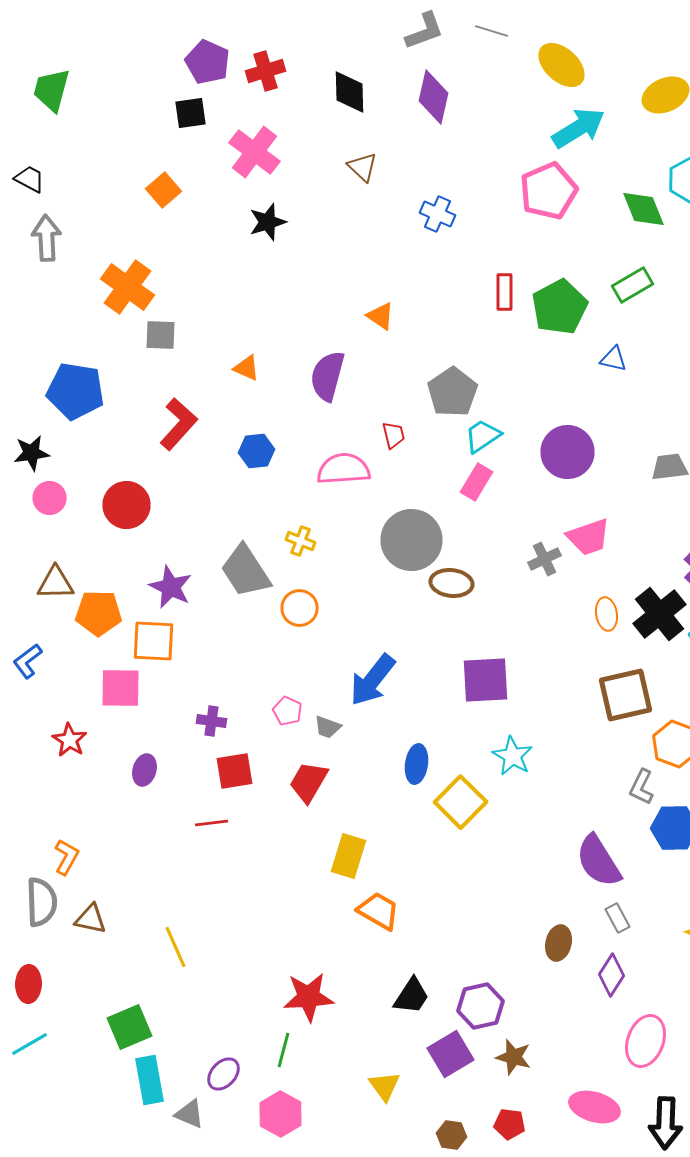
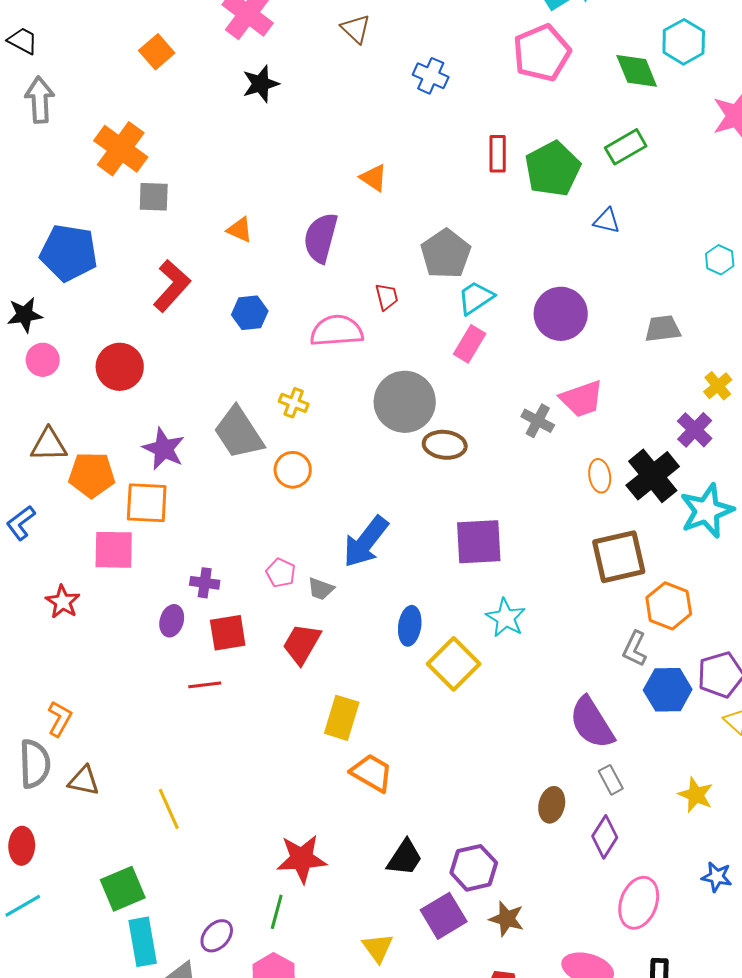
gray cross: (544, 559) -> (538, 421), turned -36
purple ellipse: (144, 770) -> (172, 621), moved

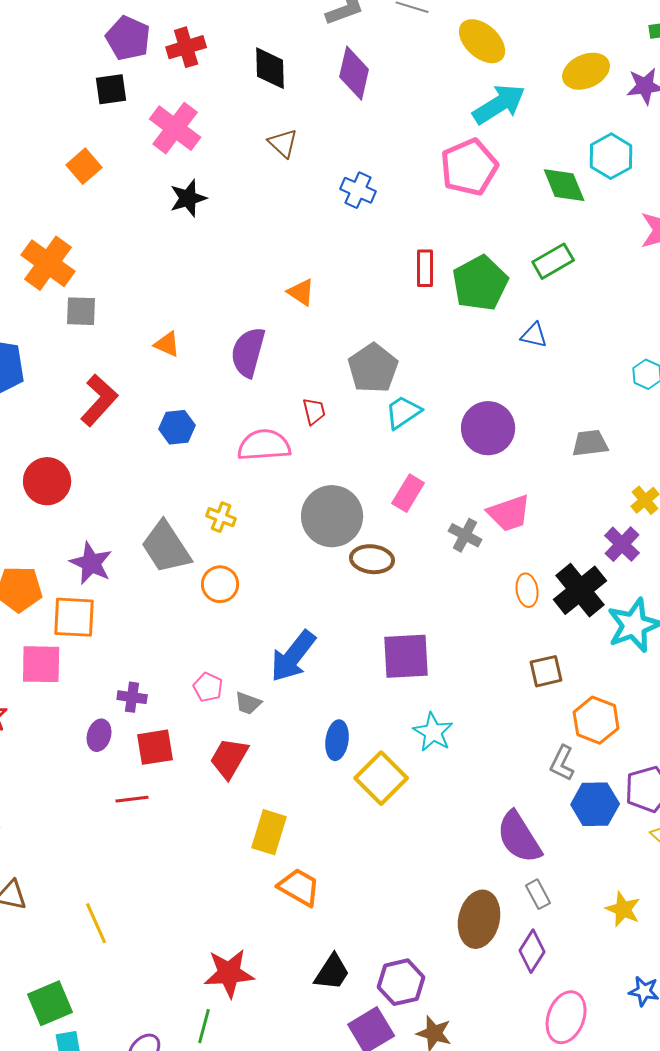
pink rectangle: (470, 344) -> (408, 493), moved
brown square: (619, 557) -> (546, 671), size x0.6
brown ellipse: (552, 805) -> (479, 919), size x1.6

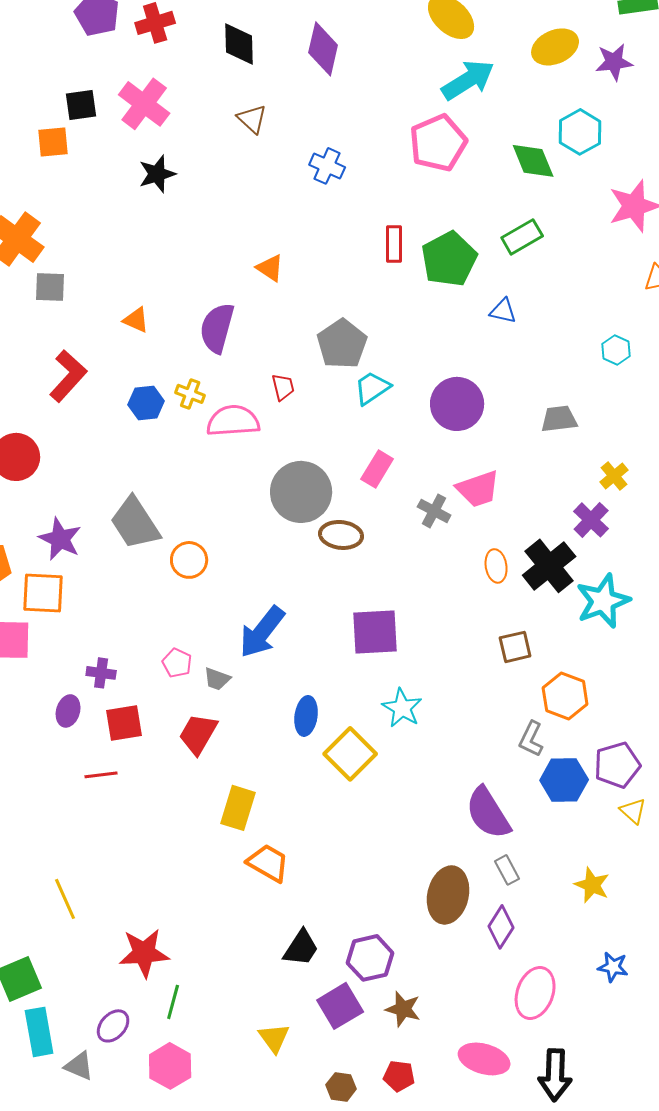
black square: (111, 89) -> (81, 105), moved
orange square: (84, 166) -> (53, 142), turned 36
yellow cross: (221, 517) -> (190, 394), moved
red star: (229, 973) -> (144, 953), moved

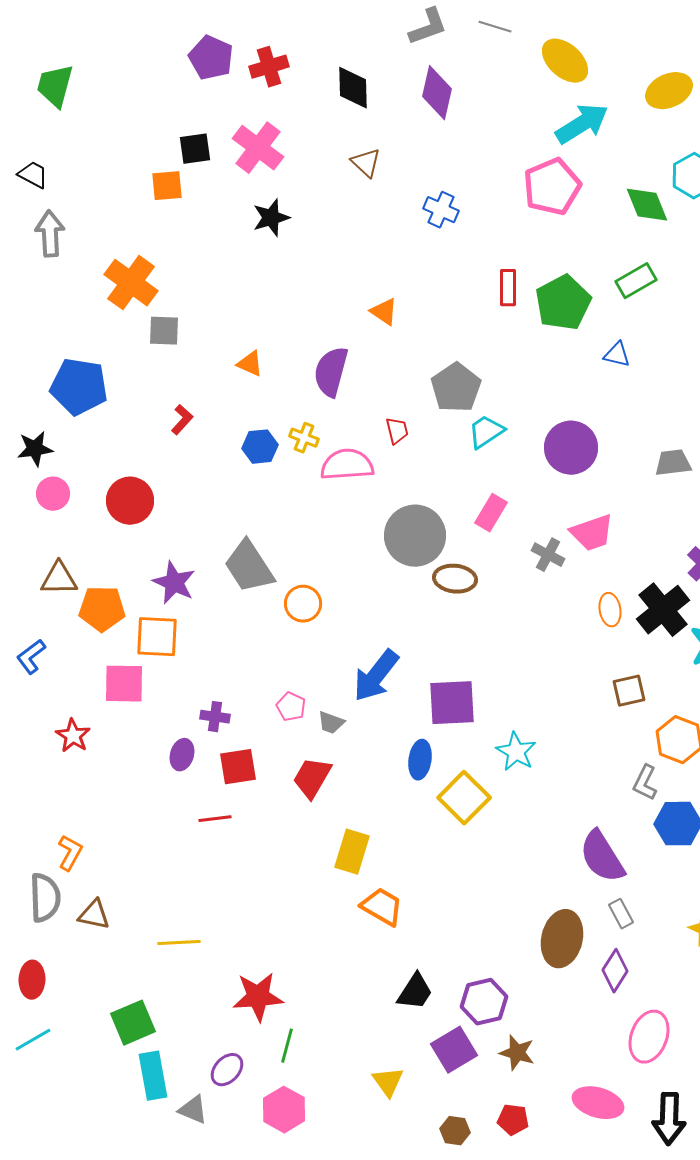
red L-shape: (68, 376) -> (182, 420), size x0.6
purple square: (375, 632) -> (452, 703), moved
yellow line: (65, 899) -> (179, 943), turned -69

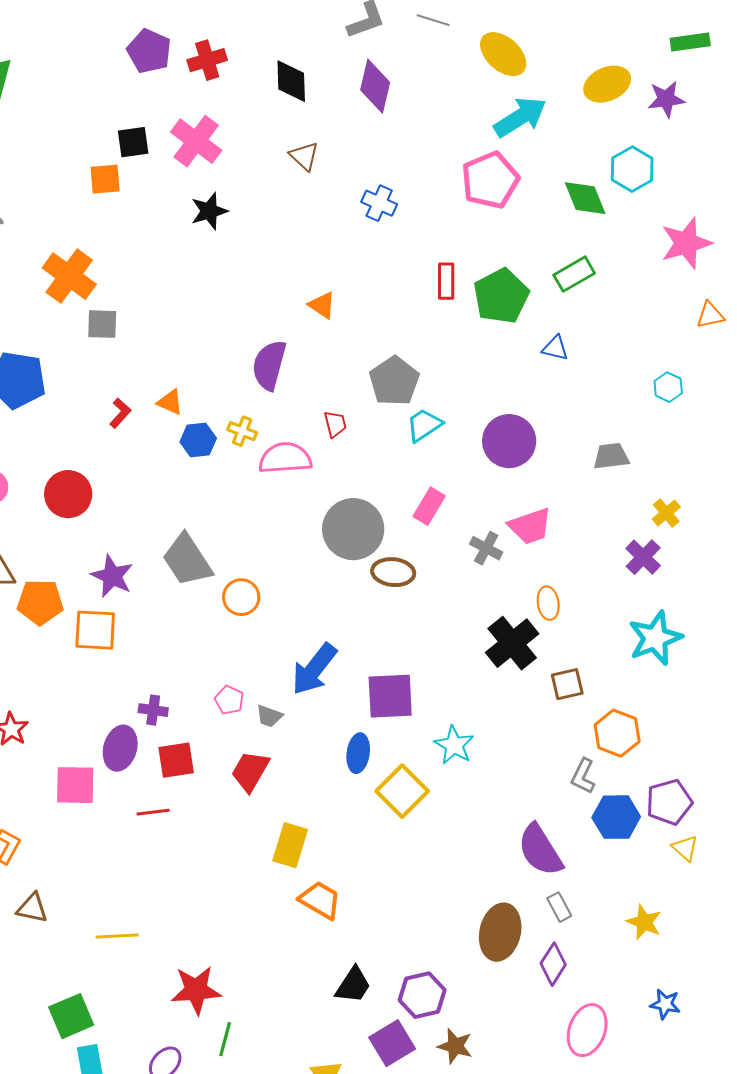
orange triangle: (250, 364) -> (170, 402), moved
black cross: (663, 610) -> (512, 643), moved
pink square: (124, 684) -> (75, 785), moved
purple ellipse: (182, 755) -> (120, 748), size x1.4

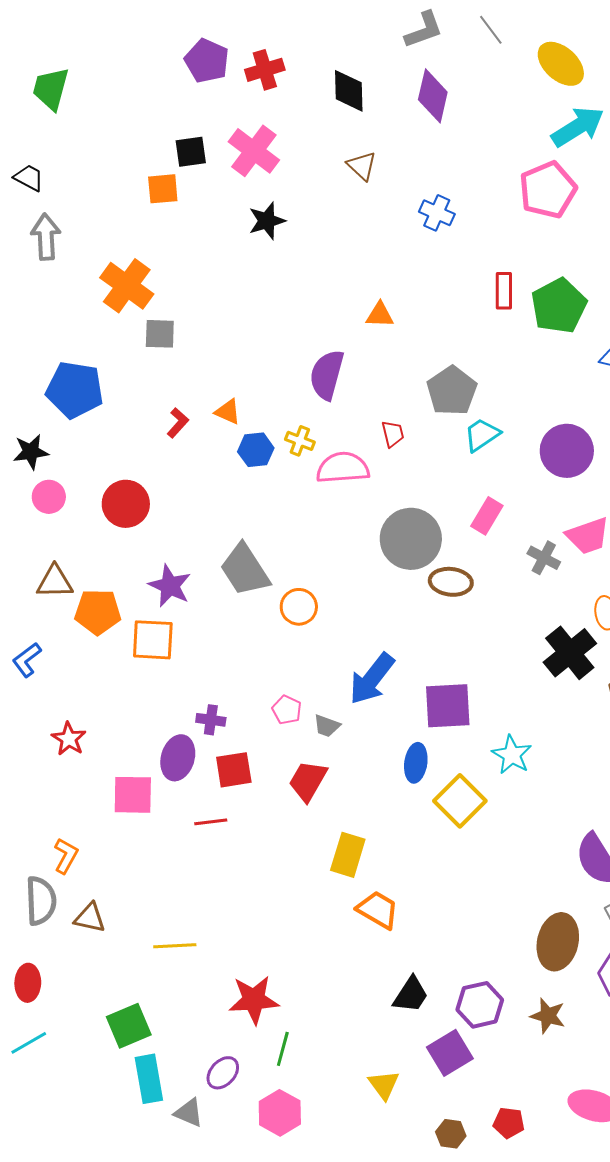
gray line: (433, 20) -> (491, 30), turned 36
orange triangle: (322, 305) -> (380, 315), turned -32
brown star: (455, 1046) -> (548, 1016), moved

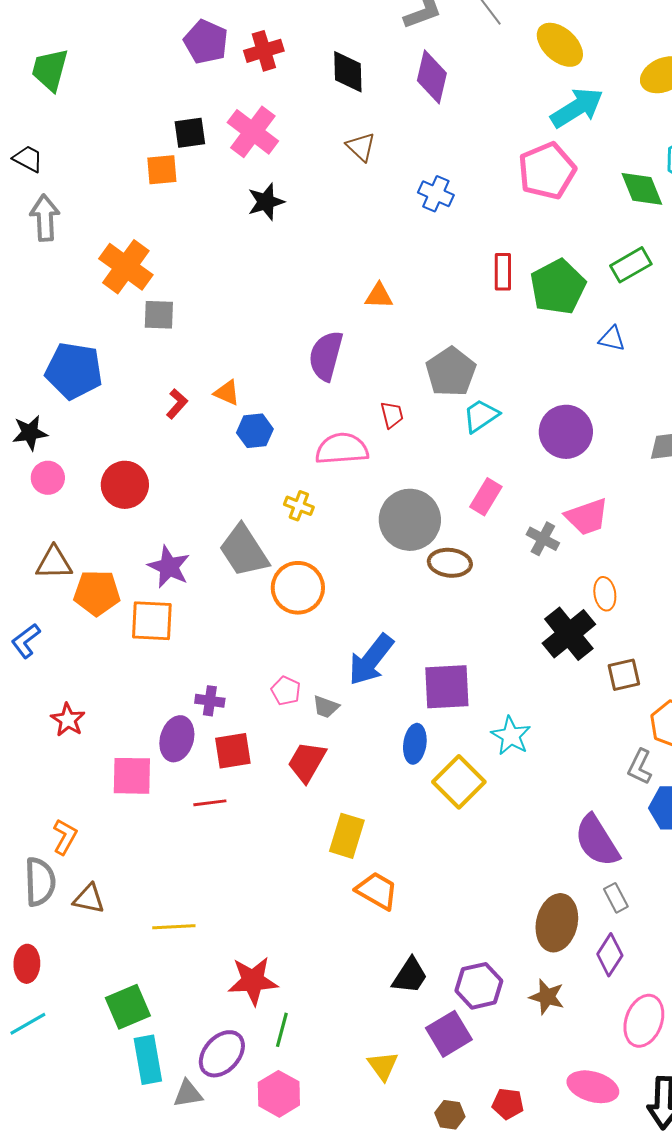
yellow cross: (300, 441) -> (299, 506), moved
orange circle: (299, 607) -> (298, 588), size x1.4
purple ellipse: (223, 1073) -> (222, 1054), size x1.4
gray triangle: (189, 1113) -> (188, 1094), turned -32

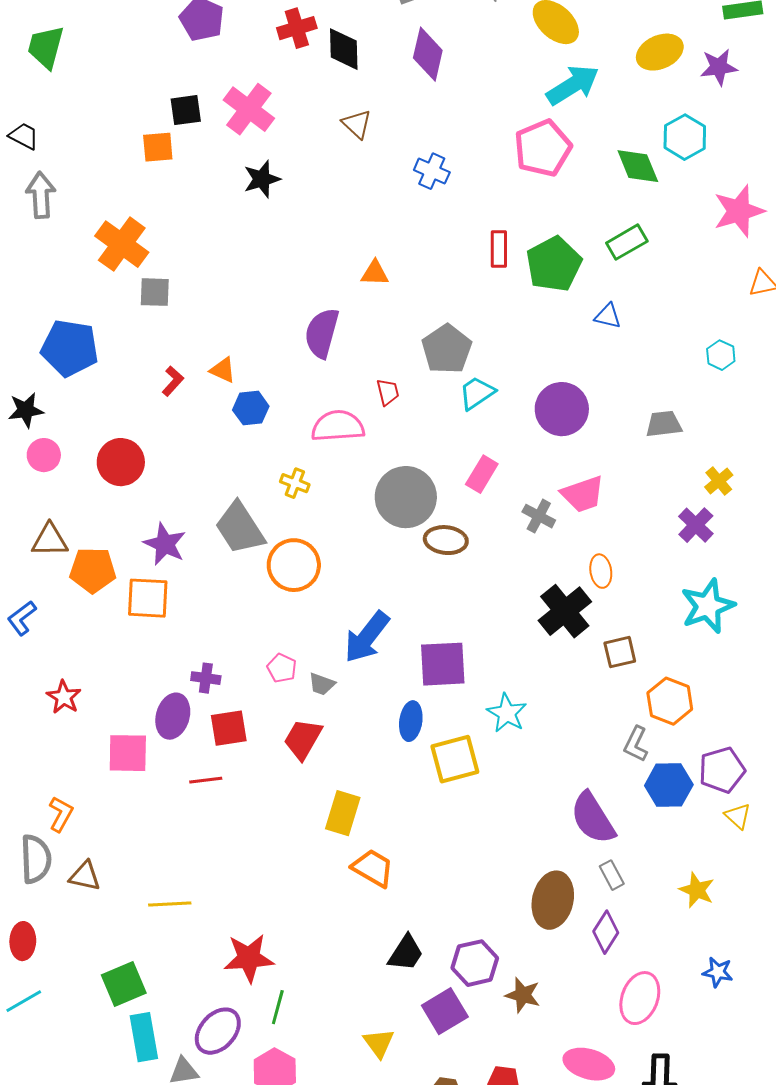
red cross: (264, 51) -> (297, 28), moved
yellow square: (459, 782) -> (455, 759), turned 30
brown star: (547, 997) -> (523, 995), moved

